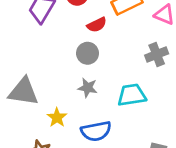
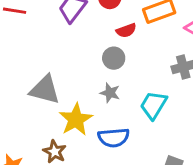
cyan trapezoid: (132, 95) -> (154, 105), turned -56
yellow star: (57, 118) -> (76, 119), size x1.6

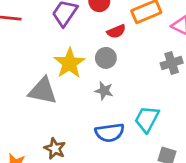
cyan trapezoid: (154, 105) -> (147, 119), moved
yellow star: (76, 119) -> (69, 63), moved

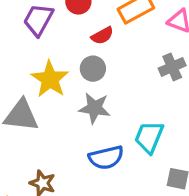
gray star: (104, 91) -> (95, 108), size x1.4

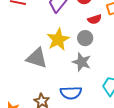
blue semicircle: (106, 158) -> (71, 93), moved

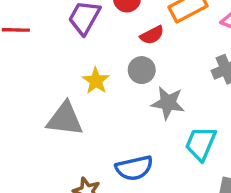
yellow star: (58, 39) -> (96, 81), size x0.7
gray star: (82, 62) -> (168, 103), moved

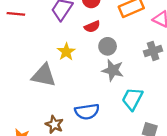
red semicircle: (152, 35) -> (92, 27), moved
gray circle: (142, 70) -> (108, 46), moved

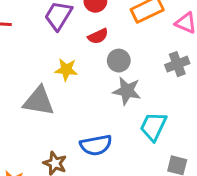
yellow star: (66, 52) -> (66, 70), turned -30

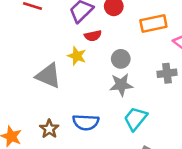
red semicircle: (98, 36) -> (93, 36), moved
gray star: (127, 91) -> (121, 85), turned -30

